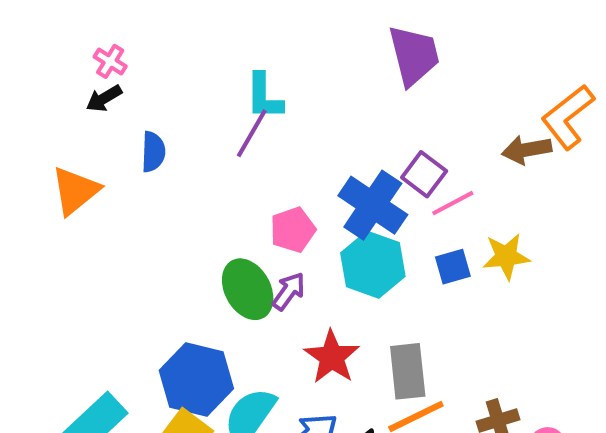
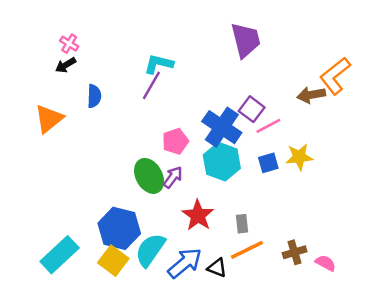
cyan L-shape: (264, 96) -> (159, 64), turned 104
gray rectangle: (408, 371) -> (242, 224), size x0.6

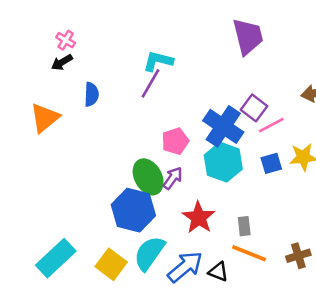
blue hexagon: (119, 228) -> (133, 210), moved
orange line: (247, 250) -> (249, 253), turned 48

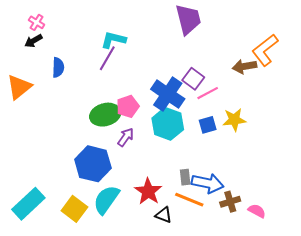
green ellipse: (148, 177) -> (105, 115), moved, turned -76
red star: (199, 218) -> (148, 191), moved
blue arrow: (185, 267) -> (208, 183), moved, turned 52

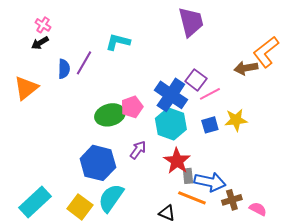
purple line: (107, 58) -> (84, 63), moved
purple arrow: (126, 137) -> (138, 150), moved
red star: (148, 191) -> (177, 161), moved

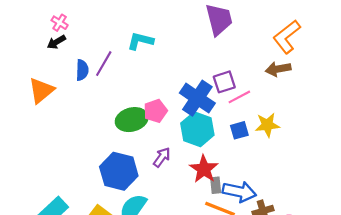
orange L-shape: (266, 52) -> (287, 37), moved
purple square: (196, 80) -> (224, 82), turned 35

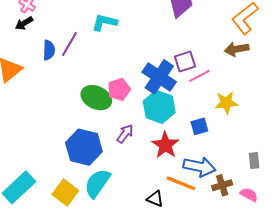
green ellipse: (132, 120) -> (96, 98), turned 40
blue square: (239, 130) -> (199, 126), moved
gray rectangle: (216, 185) -> (254, 161), moved

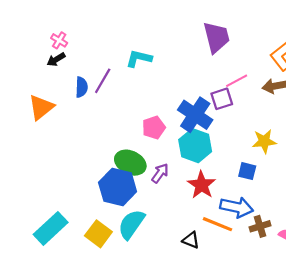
pink line: (199, 76) -> (237, 81), moved
green ellipse: (96, 98) -> (130, 163), moved
blue square: (199, 126) -> (247, 171), moved, turned 30

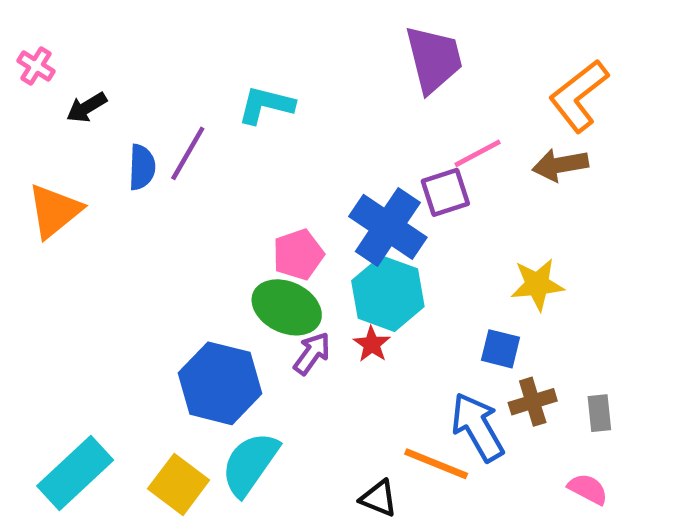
pink cross: (59, 40) -> (36, 66), moved
green ellipse: (130, 163) -> (287, 307), moved
red star: (202, 185) -> (372, 344), moved, size x0.6
blue arrow: (237, 207) -> (478, 427), turned -132
brown cross: (260, 226) -> (533, 402), moved

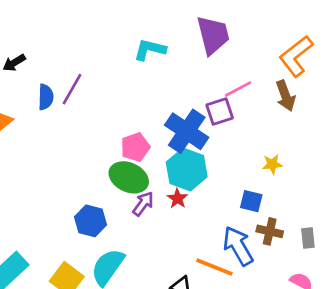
cyan L-shape: (266, 105) -> (150, 50), moved
brown arrow: (560, 165) -> (285, 96), turned -100
yellow star: (537, 284) -> (272, 164), size x0.7
blue hexagon: (220, 383) -> (90, 221), size x0.7
brown cross: (533, 402) -> (270, 231), turned 30

